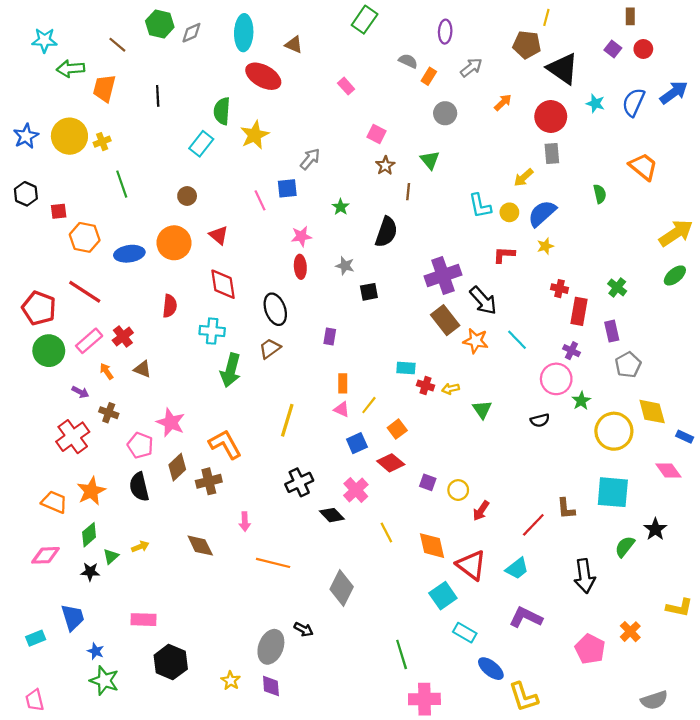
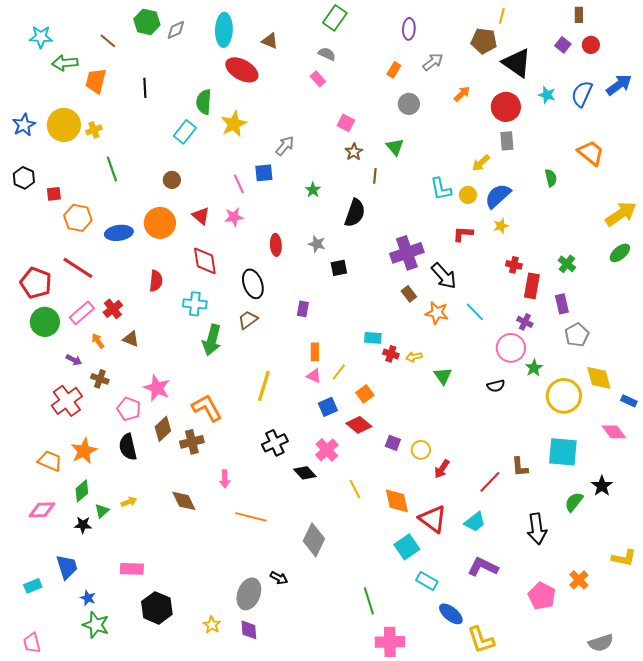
gray semicircle: (408, 61) -> (327, 54), moved
pink star: (301, 236) -> (234, 217), moved
brown rectangle: (445, 320) -> (409, 294), size x0.6

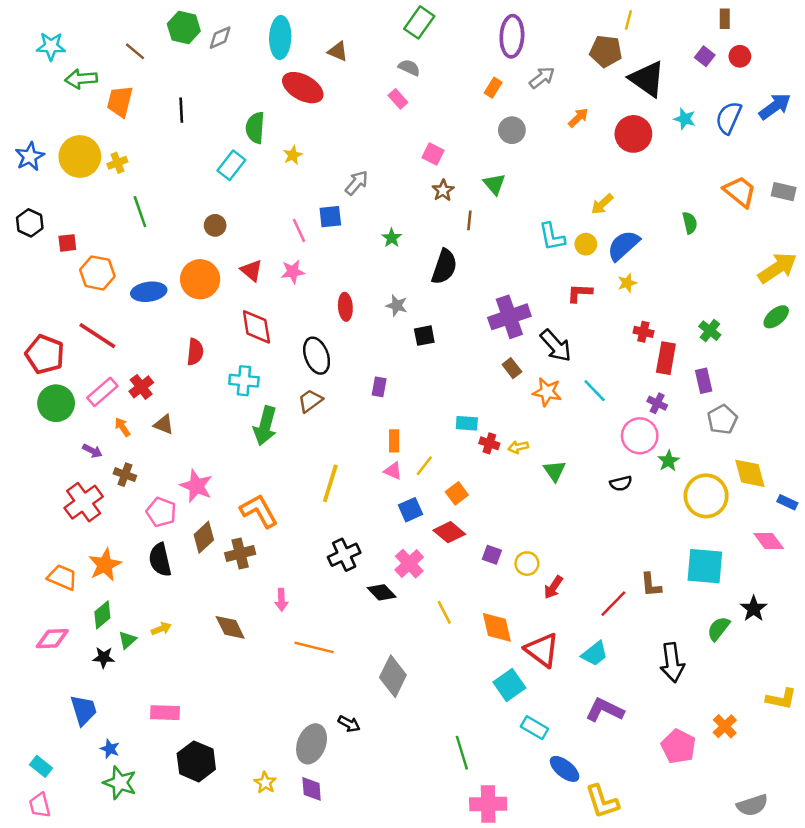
purple ellipse: (409, 29) -> (512, 36), size x1.5
yellow star: (234, 124) -> (293, 155), size x0.6
gray rectangle: (507, 141) -> (784, 192), moved, turned -72
cyan rectangle: (33, 586) -> (41, 766), moved, turned 60

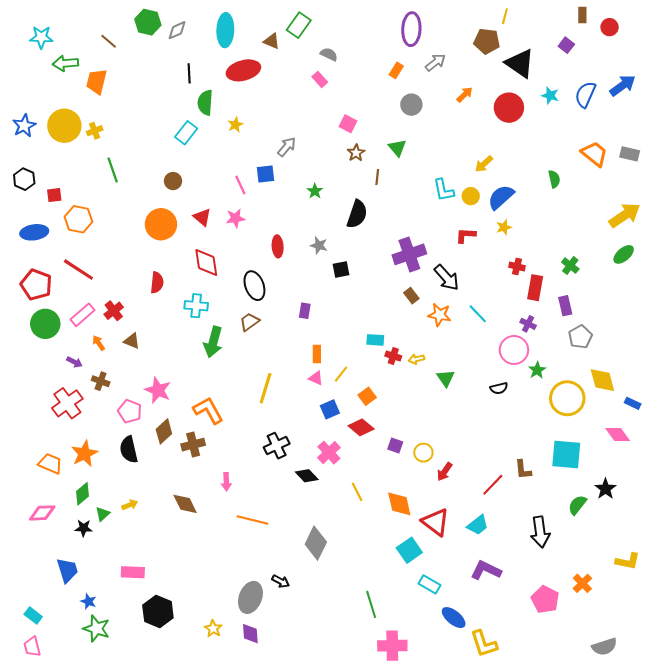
green rectangle: (419, 22) -> (299, 25), moved
red circle: (740, 56) -> (610, 27), moved
red ellipse: (303, 88) -> (243, 70), turned -44
black line: (181, 110) -> (189, 73), moved
blue ellipse: (149, 292) -> (34, 232), moved

